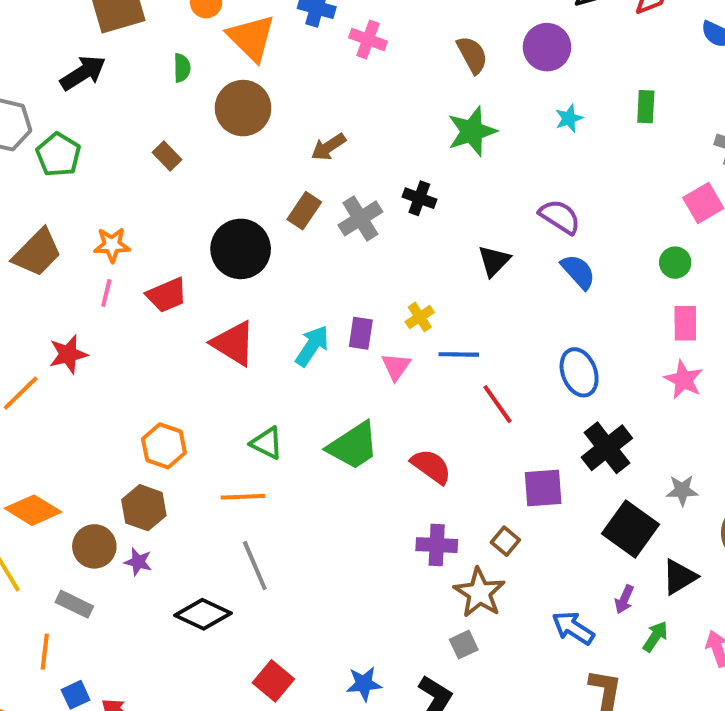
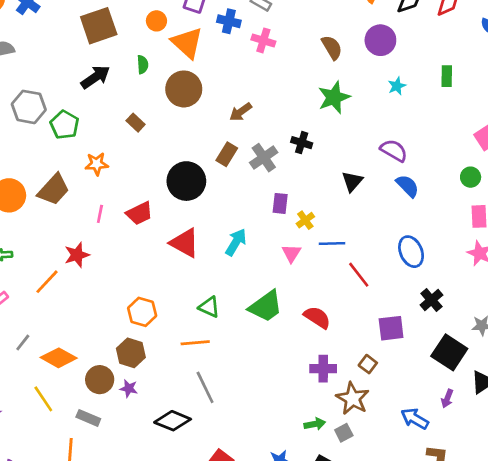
black arrow: (83, 73) -> (95, 77), moved
orange star: (112, 245) -> (97, 164), moved
purple rectangle: (361, 333) -> (280, 203), moved
black cross: (607, 448) -> (431, 300), size x0.7
green arrow: (655, 637) -> (315, 424), moved, turned 48

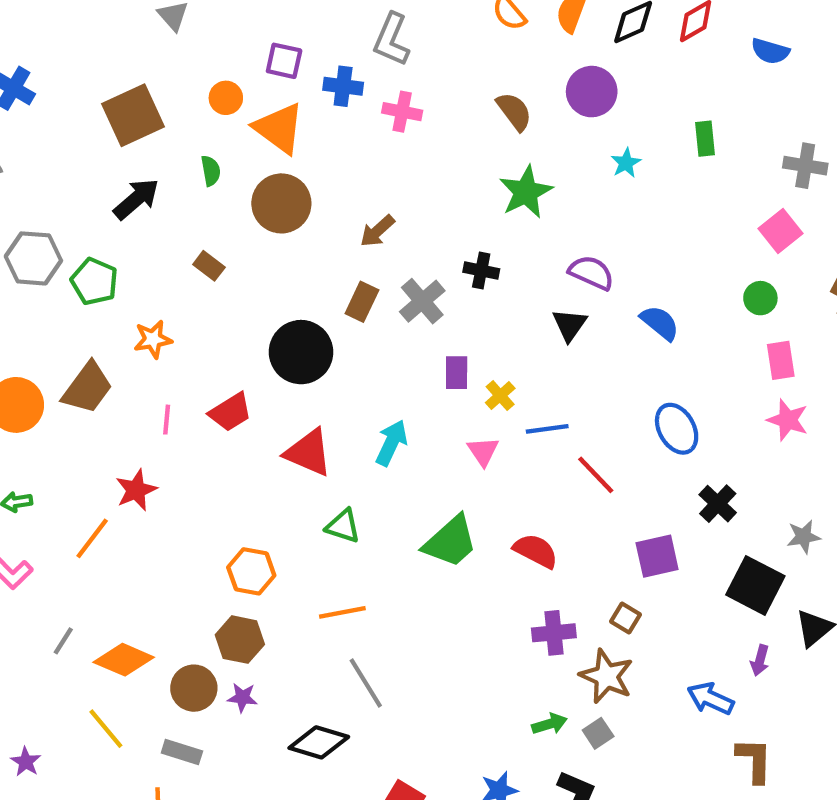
purple semicircle: (394, 151) -> (591, 273), moved
green triangle: (209, 307) -> (343, 526), moved

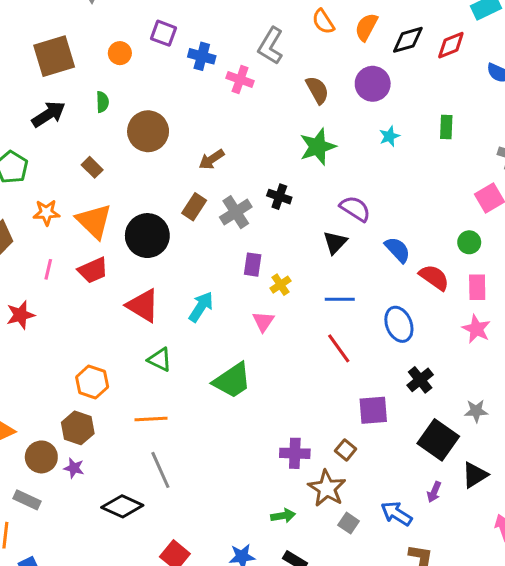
gray L-shape: (392, 40) -> (271, 46), moved
orange triangle: (279, 128) -> (94, 221), moved
blue line: (547, 429) -> (340, 299), moved
red semicircle: (536, 551) -> (434, 277), moved
gray square: (598, 733) -> (349, 523), moved, turned -30

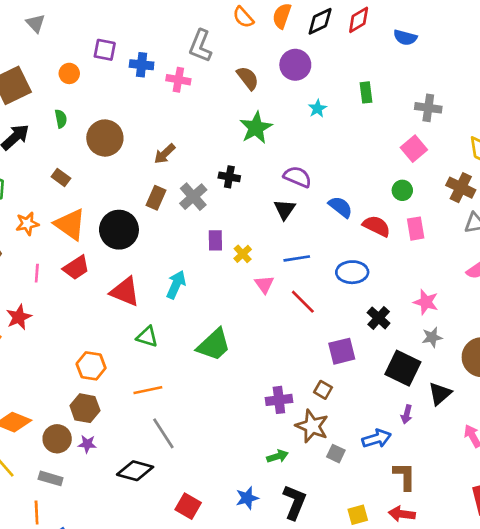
pink triangle: (263, 321) -> (264, 284), moved
blue ellipse: (399, 324) -> (352, 272), turned -60
pink star: (476, 329) -> (426, 302), moved
blue arrow: (396, 514) -> (377, 439), turned 140

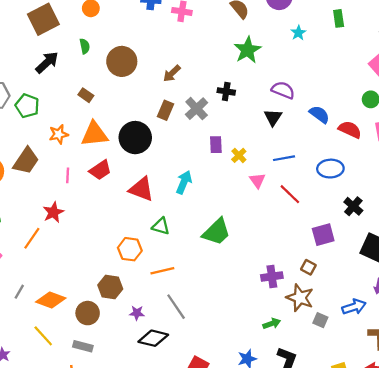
orange triangle: (70, 224) -> (94, 134), turned -40
orange hexagon: (91, 366) -> (130, 249), moved
purple star: (87, 444) -> (137, 313), moved

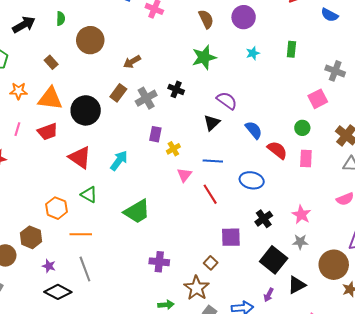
purple cross: (272, 276) -> (159, 262), moved

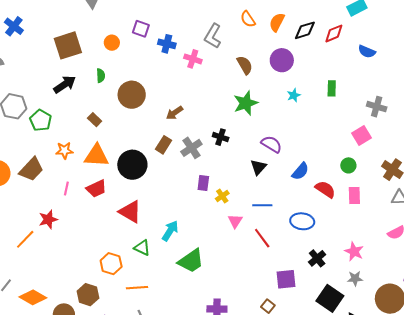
blue semicircle: (254, 130) -> (300, 171), turned 84
cyan arrow: (119, 161) -> (170, 231), moved

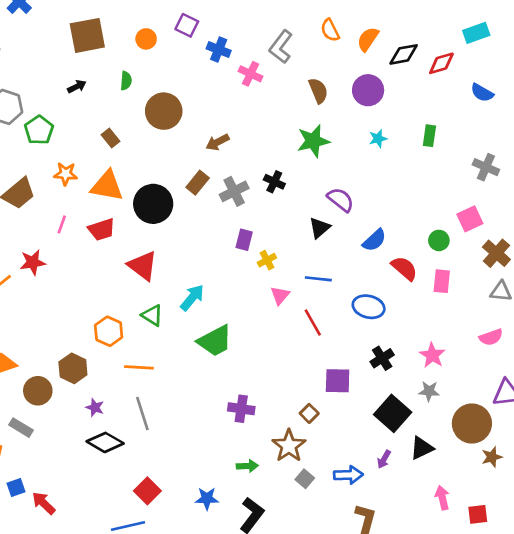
black arrow: (65, 84) -> (77, 87), size x0.6
pink square: (362, 135) -> (470, 219), moved

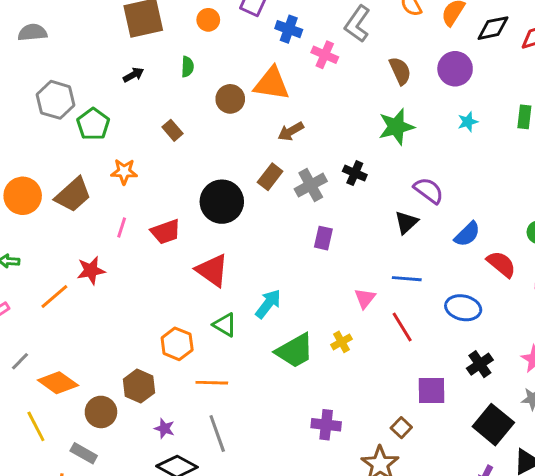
brown circle: (164, 111) -> (230, 99), size x0.7
orange triangle: (107, 186) -> (272, 84), moved
yellow cross: (267, 260) -> (341, 342), moved

